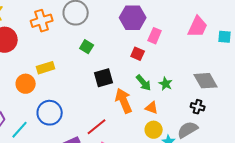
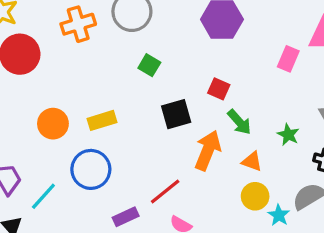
pink rectangle: (155, 36) -> (288, 59), moved
red square: (138, 54) -> (219, 89), moved
yellow rectangle: (46, 68) -> (102, 120), moved
green star: (166, 84) -> (288, 135), moved
orange arrow: (124, 101) -> (208, 150), turned 45

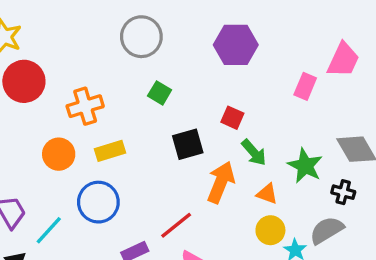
orange cross: (78, 24) -> (85, 106), moved
green star: (288, 135) -> (305, 166), size x1.5

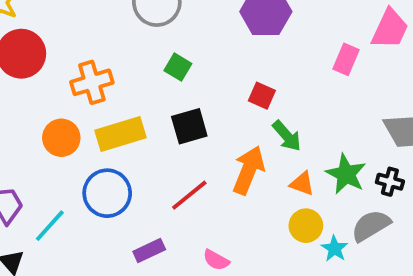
black square: (188, 144) -> (189, 126), moved
yellow rectangle: (110, 151) -> (121, 134), size x1.4
green star: (305, 166) -> (346, 174), moved
red line: (176, 225) -> (189, 195), moved

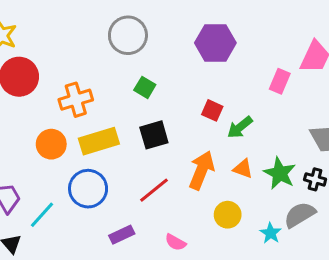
green arrow: (287, 136) -> (240, 127), moved, turned 92
orange triangle: (302, 184) -> (243, 169), moved
yellow circle: (306, 226) -> (228, 215), moved

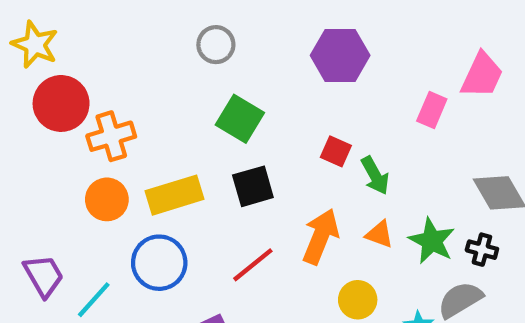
gray circle: (128, 35) -> (216, 45), size x0.7
green square: (145, 87) -> (240, 119), size x1.5
orange cross: (76, 100) -> (111, 136), moved
green arrow: (240, 127) -> (375, 175), turned -80

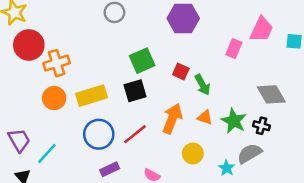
green square: (240, 119) -> (142, 61), moved, turned 35
blue circle: (159, 263) -> (99, 134), moved

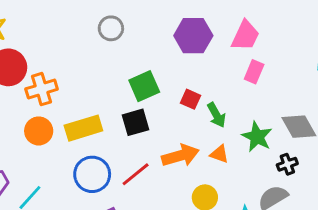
pink trapezoid: (262, 29) -> (245, 36), moved
orange arrow: (172, 119) -> (180, 156), turned 52
green star: (234, 121) -> (257, 137), moved
black cross: (262, 126) -> (287, 164), turned -35

